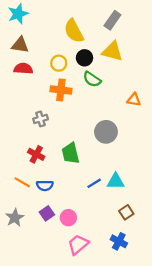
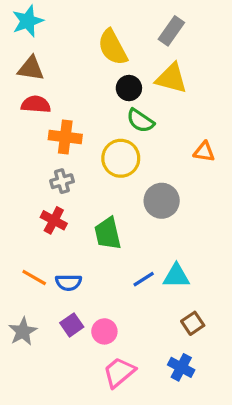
yellow circle: (59, 63) -> (121, 158), moved, size x1.5
orange cross: (61, 90) -> (65, 137), moved
red cross: (36, 154) -> (54, 220), moved

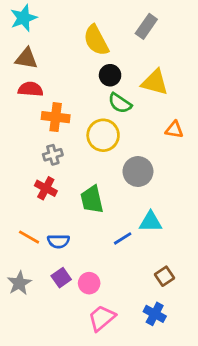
yellow triangle: (171, 78) -> (155, 82), moved
cyan triangle: (176, 276) -> (151, 222), moved

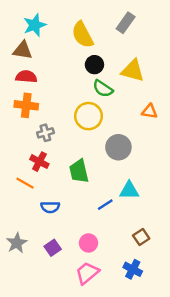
cyan star: (24, 18) -> (35, 25), moved
orange cross: (56, 117) -> (26, 105), moved
orange line: (29, 237) -> (25, 183), moved
purple square: (61, 278) -> (53, 248), moved
pink circle: (89, 283) -> (88, 243), moved

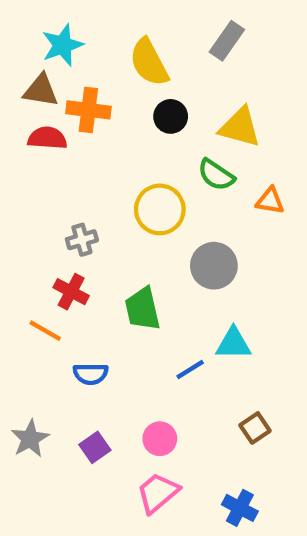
green semicircle: (103, 89) -> (216, 175), moved
orange cross: (26, 105) -> (88, 110), moved
blue cross: (133, 269) -> (240, 508), moved

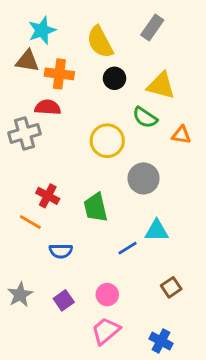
red semicircle: (47, 138) -> (48, 107), moved
gray cross: (82, 240) -> (25, 133), moved, size x1.5

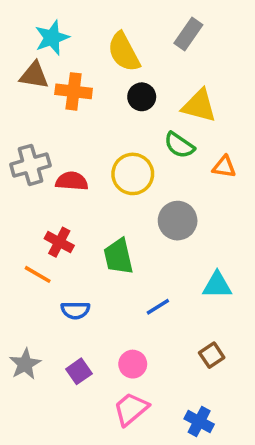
red semicircle: (48, 107) -> (72, 181), moved
cyan triangle: (157, 231) -> (217, 285), moved

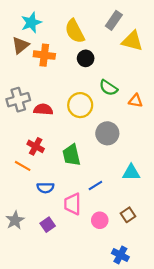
brown triangle: (34, 75) -> (20, 45), turned -48
yellow triangle: (199, 106) -> (132, 41), moved
pink circle: (133, 364) -> (100, 220), moved
pink trapezoid: (131, 409) -> (73, 204), moved, turned -50

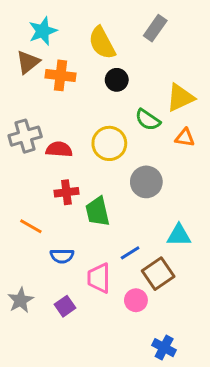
yellow triangle: (132, 41) -> (180, 98), moved, turned -40
red cross: (36, 146) -> (66, 192), moved, turned -35
brown square: (128, 215) -> (158, 274), moved, size x1.5

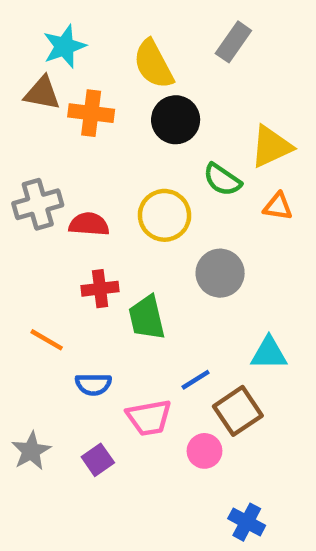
brown triangle: (28, 62) -> (42, 93), turned 50
black circle: (117, 80) -> (176, 120), size x1.4
pink trapezoid: (99, 278) -> (149, 418), turned -100

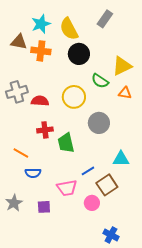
cyan star: (64, 46) -> (41, 24), moved
blue semicircle: (93, 384) -> (33, 173), moved
purple square: (98, 460) -> (44, 207), turned 32

